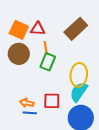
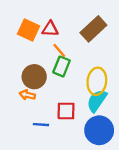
orange line: (46, 48) -> (59, 51), turned -32
brown circle: (19, 54) -> (34, 77), moved
orange arrow: (27, 103) -> (27, 95), moved

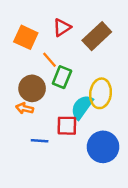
red triangle: (50, 29) -> (62, 27), moved, turned -36
orange line: (59, 51) -> (49, 60), moved
cyan semicircle: (97, 101) -> (82, 107), moved

